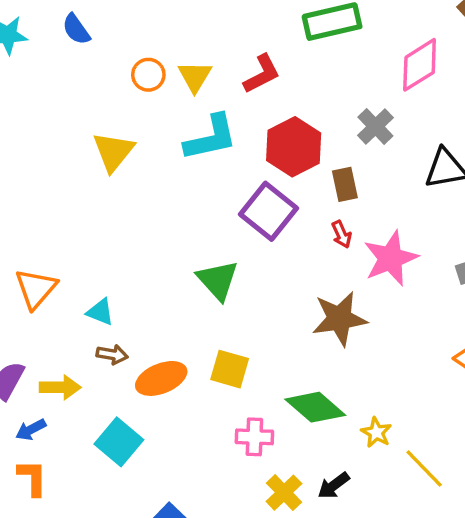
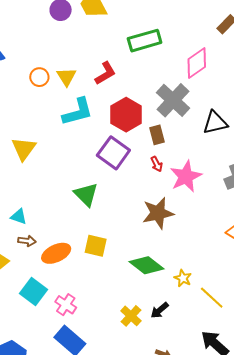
gray cross: (375, 127) -> (173, 100), size x1.6
yellow triangle: (113, 152) -> (24, 149), moved
pink cross: (254, 437) -> (66, 305), moved, turned 35

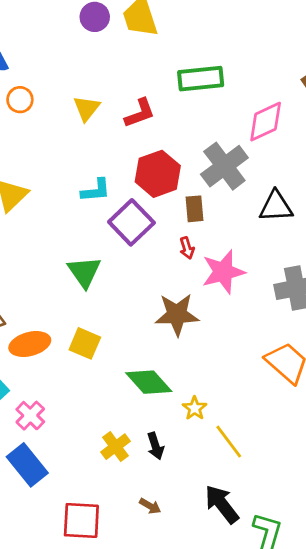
orange circle: (39, 77) -> (20, 100), moved
cyan L-shape: (78, 112) -> (96, 190), moved, size x0.7
black arrow: (160, 310) -> (155, 446), turned -78

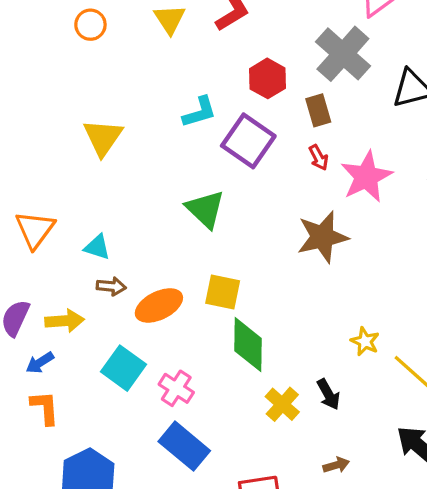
red hexagon: (158, 174) -> (267, 78), size x0.7
green diamond: (149, 382) -> (248, 345), moved, turned 54
brown arrow: (150, 506) -> (336, 465), turned -35

